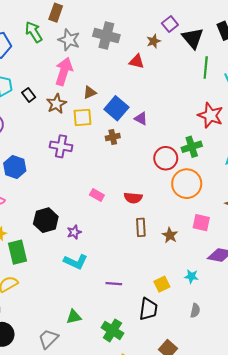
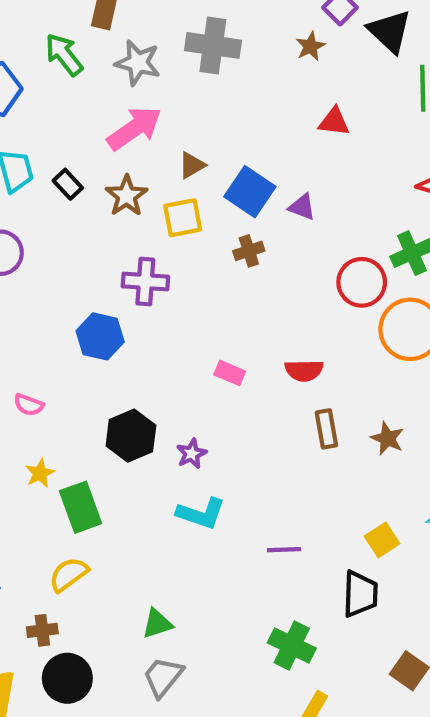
red triangle: (137, 61) -> (334, 122), moved
pink arrow: (64, 71) -> (134, 128), turned 44
blue hexagon: (15, 167) -> (100, 336), moved
green triangle: (74, 317) -> (157, 624), moved

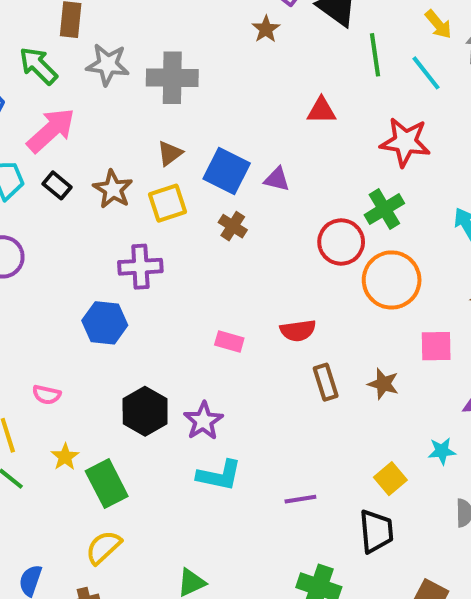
gray cross: (213, 45) -> (172, 78), moved
red triangle: (334, 122) -> (322, 110), moved
pink arrow: (134, 128) -> (51, 130), moved
brown cross: (249, 251) -> (233, 226), turned -32
purple star: (192, 454) -> (203, 421), size x1.4

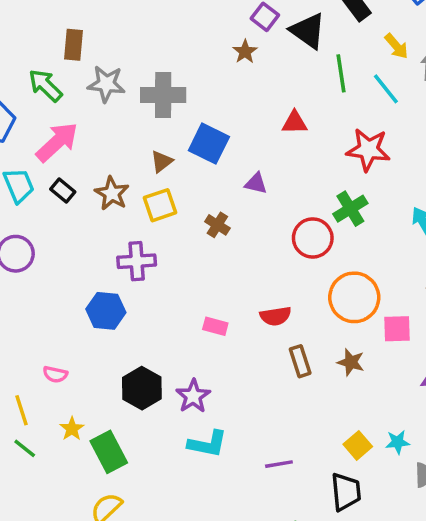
blue square: (227, 171) -> (209, 144), moved
orange circle: (392, 280) -> (354, 297), moved
cyan star: (442, 451) -> (398, 442), moved

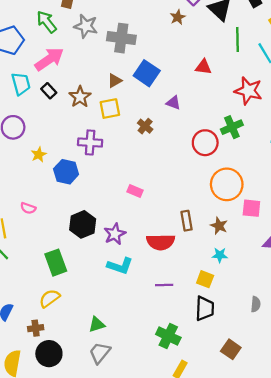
red semicircle: (276, 316) -> (161, 242), moved, size x1.4
yellow star: (72, 429) -> (39, 155), moved
cyan star: (398, 442) -> (220, 255), moved
yellow square: (358, 445) -> (205, 279), moved, turned -36

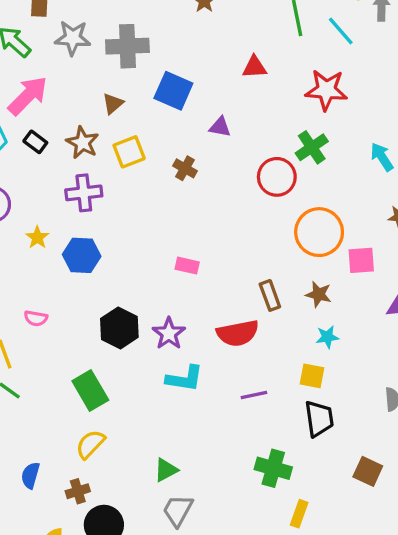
brown triangle: (115, 81) -> (113, 103), moved
purple cross: (90, 142) -> (84, 193), moved

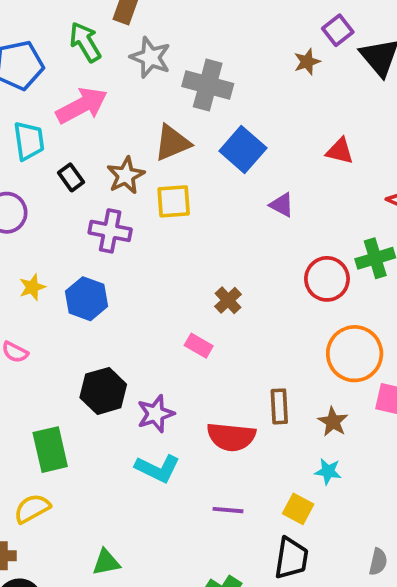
brown triangle: (113, 103) -> (172, 143), size x1.5
black rectangle: (35, 142) -> (71, 177), moved
brown cross: (185, 168) -> (228, 300), moved
yellow star: (37, 237) -> (32, 287), moved

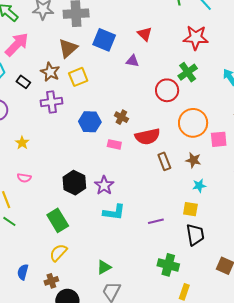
red triangle: (340, 151) -> (145, 34), moved, turned 49
blue hexagon: (87, 299) -> (90, 122), moved
red semicircle: (231, 437) -> (148, 137), moved

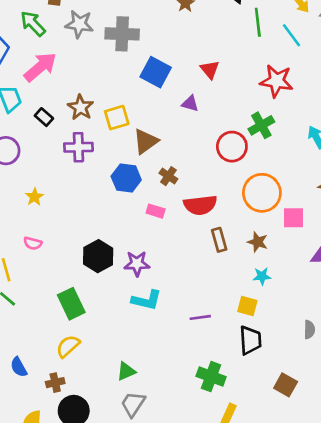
brown triangle: (68, 48) -> (146, 141), moved
purple star: (104, 185) -> (137, 264), turned 30
blue semicircle: (23, 272) -> (19, 367), turned -49

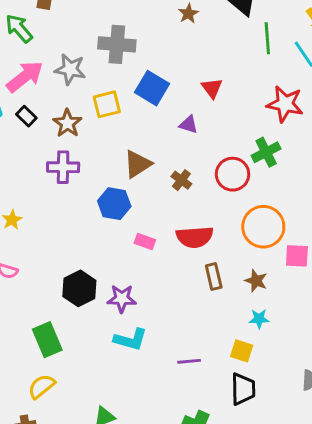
gray star: (79, 24) -> (70, 69), moved
black rectangle: (44, 117) -> (26, 116), moved
yellow square: (117, 118) -> (107, 104), moved
brown cross: (168, 176) -> (181, 180), moved

